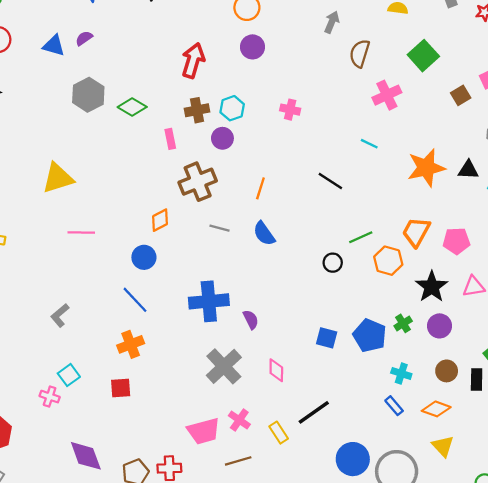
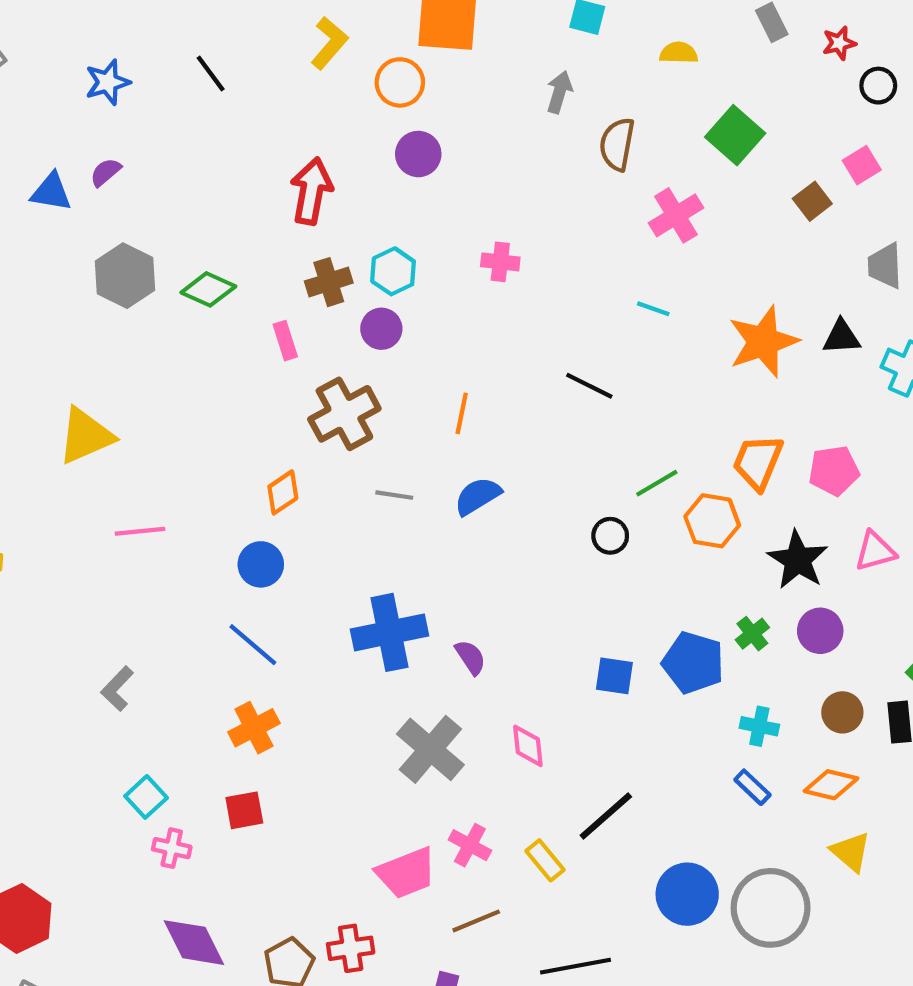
blue semicircle: (264, 234) -> (478, 496), turned 100
pink cross: (50, 397) -> (172, 848), moved

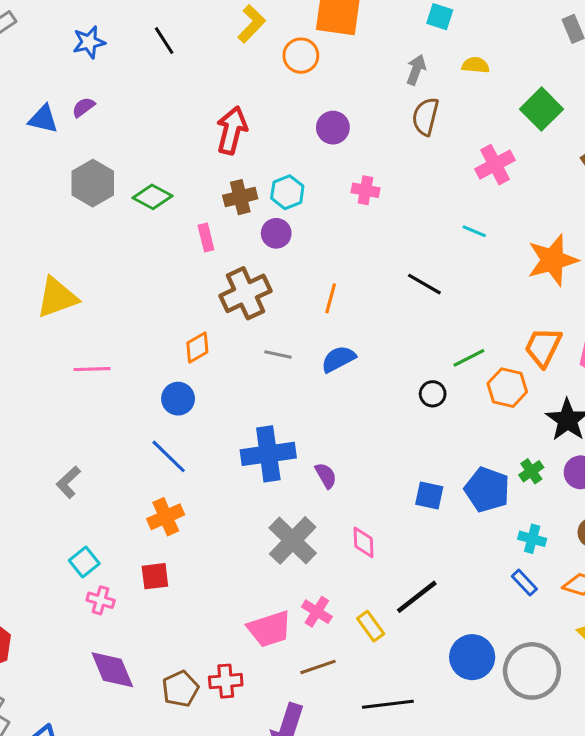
yellow semicircle: (679, 53) -> (476, 65), moved
brown semicircle: (617, 144) -> (425, 116), moved
purple circle: (418, 154) -> (333, 128), moved

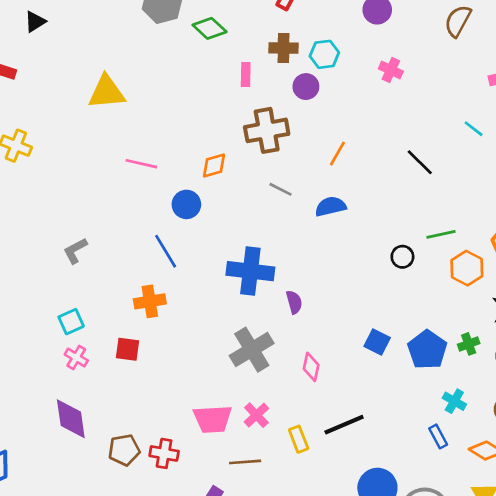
pink line: (92, 369) -> (141, 164), moved

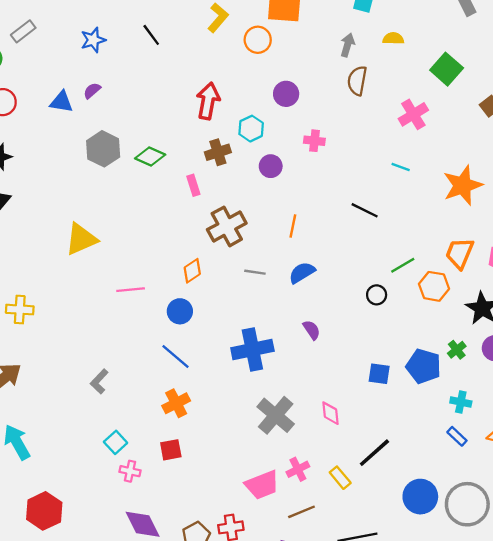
cyan hexagon: (324, 54) -> (251, 129), moved
purple circle: (306, 87) -> (271, 166), moved
purple semicircle: (294, 302) -> (312, 330), moved
pink cross: (256, 415) -> (298, 469), turned 35

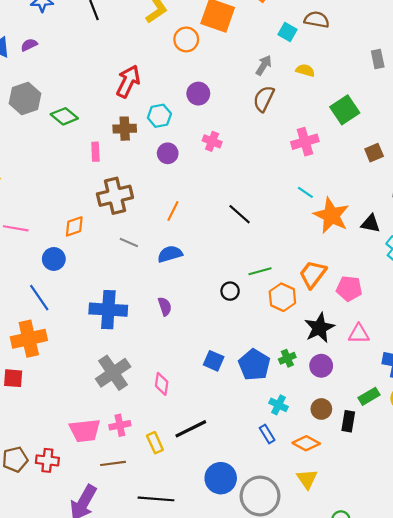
cyan line: (401, 167) -> (305, 192), moved
orange star: (463, 185) -> (331, 215), turned 30
orange cross: (176, 403) -> (29, 339), size x1.4

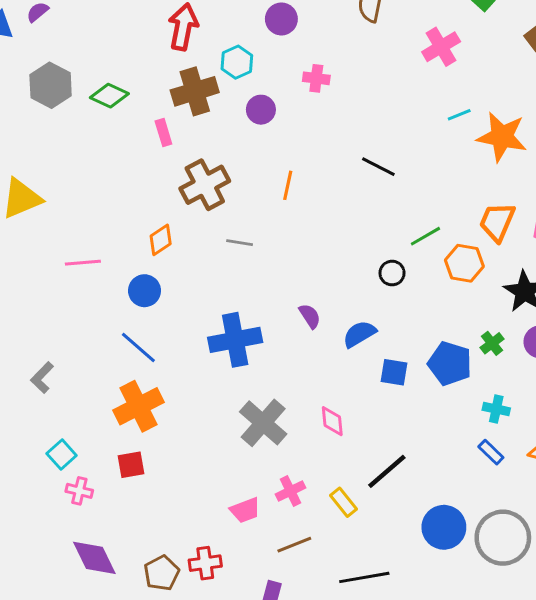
brown cross: (125, 129) -> (195, 91), size x1.4
cyan line: (305, 192) -> (459, 115), turned -42
blue semicircle: (170, 254) -> (359, 334), moved
pink trapezoid: (85, 431) -> (245, 510), size x0.7

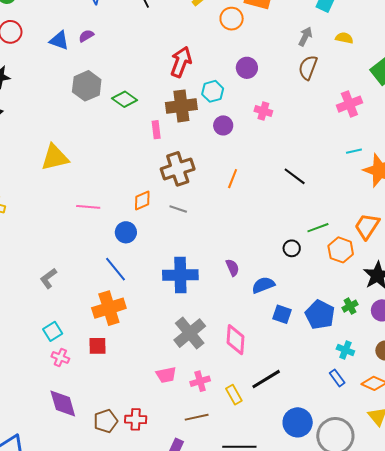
gray line: (240, 243) -> (178, 209), moved
pink diamond: (332, 421) -> (236, 340), size x1.4
pink trapezoid: (245, 510) -> (166, 375), moved

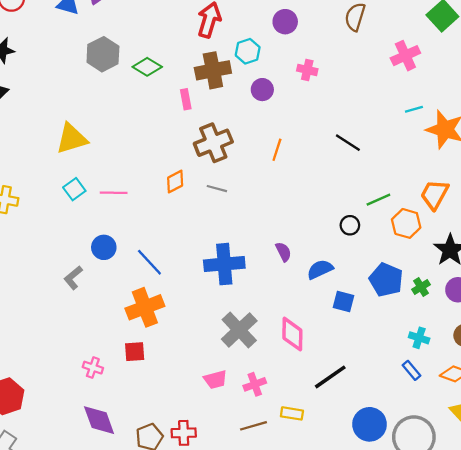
blue circle: (126, 232) -> (104, 247), moved
blue pentagon: (320, 315) -> (386, 280), moved
cyan square: (53, 331) -> (74, 189), moved
yellow rectangle: (234, 395) -> (292, 413), moved, turned -48

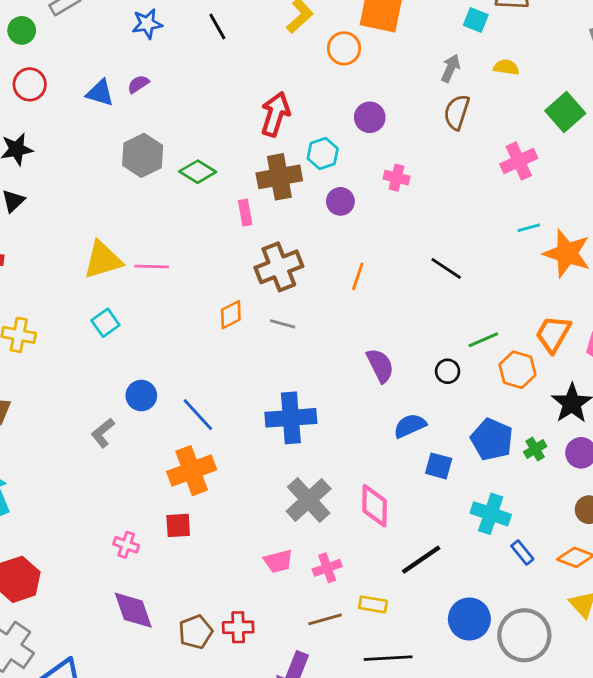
pink line: (114, 193) -> (152, 266), moved
purple semicircle: (283, 252) -> (380, 366), moved, size x1.4
cyan cross: (419, 338) -> (491, 514), moved, size x1.5

